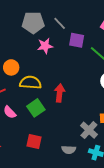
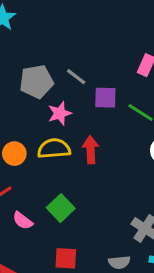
yellow semicircle: (30, 83) -> (54, 149), moved
red arrow: (60, 93) -> (91, 150), moved

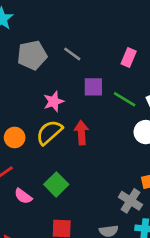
gray line: (76, 77) -> (72, 54), moved
gray pentagon: (36, 82) -> (32, 55), moved
yellow semicircle: (54, 149) -> (49, 132), turned -36

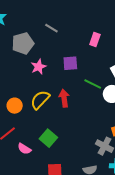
gray line: (72, 54) -> (51, 28), moved
green line: (125, 99) -> (93, 84), moved
pink star: (54, 101) -> (39, 67), moved

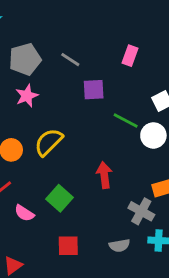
gray line: (51, 28) -> (70, 60), moved
pink star: (39, 67) -> (27, 96), moved
red arrow: (64, 98) -> (104, 175), moved

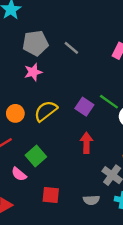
purple square: (94, 90) -> (84, 107), moved, turned 30
green square: (60, 198) -> (36, 156), moved
pink semicircle: (24, 213) -> (19, 174), moved

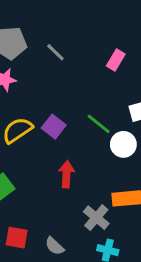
purple square: (84, 107) -> (54, 127), moved
gray semicircle: (91, 200) -> (55, 246), moved, turned 42

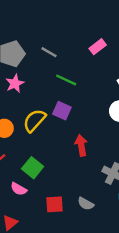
pink rectangle: (116, 60) -> (98, 47), turned 35
green line: (99, 124) -> (66, 80), moved

